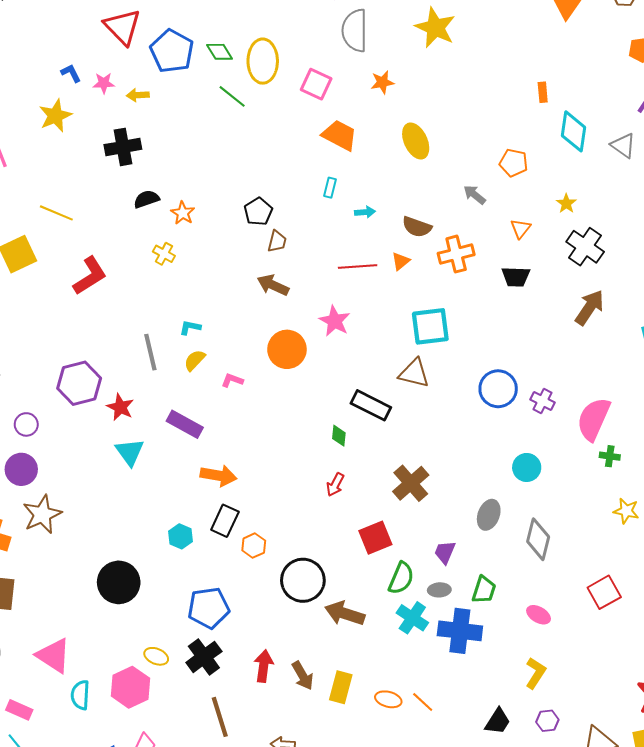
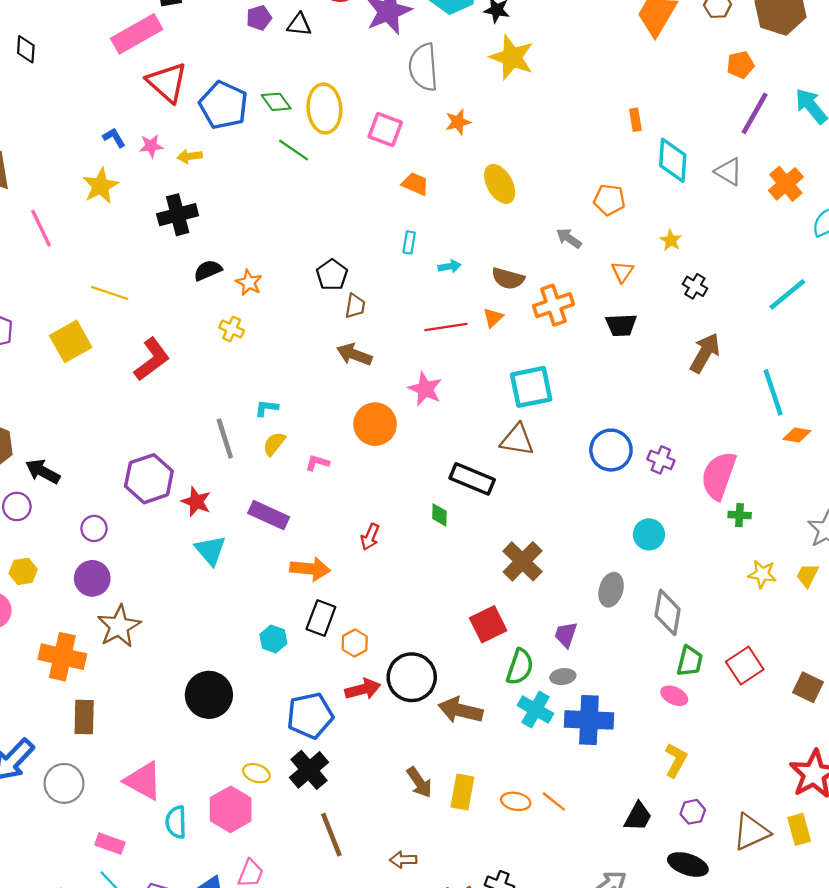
orange trapezoid: (340, 135) -> (415, 184), size x0.7
black cross: (585, 247) -> (695, 286), size x0.6
red arrow: (335, 485) -> (370, 537), moved
green trapezoid: (484, 590) -> (690, 661), moved
red arrow: (264, 666) -> (363, 689), moved, turned 72

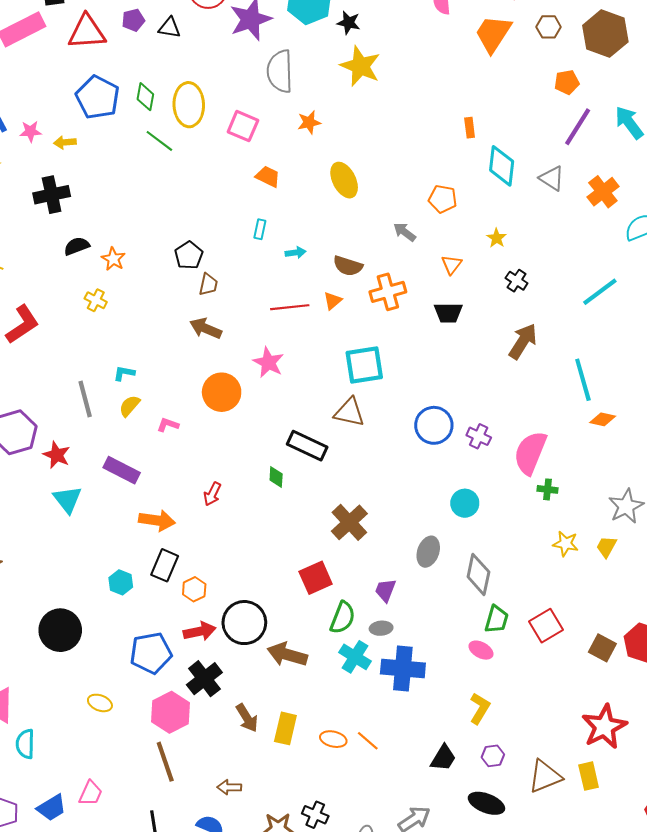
red triangle: (167, 82) -> (87, 32), moved, turned -48
green diamond: (276, 102) -> (145, 97), turned 44
black cross: (309, 770) -> (204, 679), moved
pink hexagon: (231, 809) -> (171, 712), moved

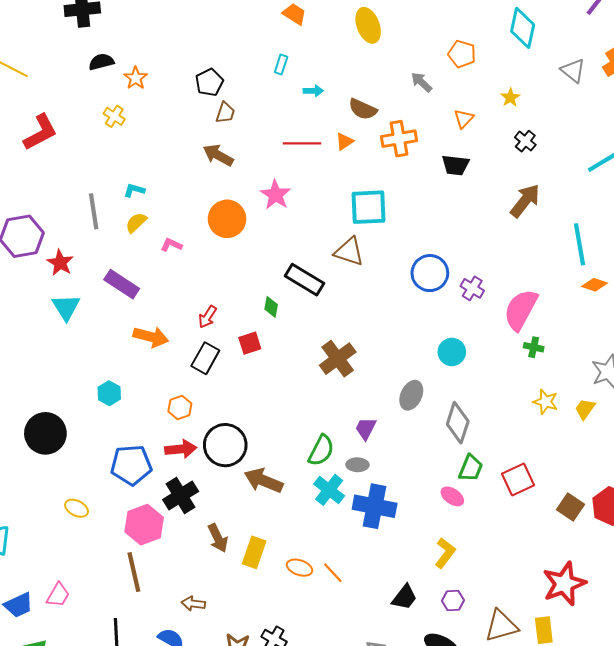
gray triangle: (552, 178) -> (573, 71), moved
black rectangle: (165, 565) -> (205, 358), moved
red square: (316, 578) -> (250, 343), moved, size x0.7

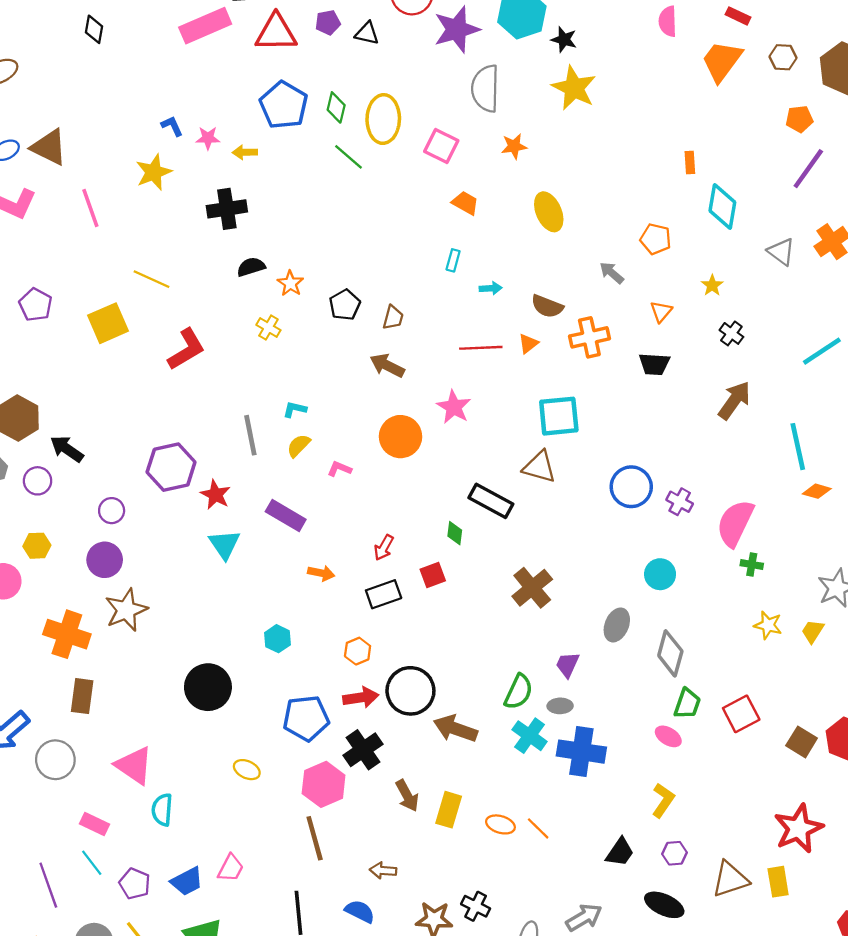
black pentagon: (209, 82) -> (345, 305), moved
orange arrow: (151, 337) -> (321, 573), size x0.7
black rectangle: (205, 358) -> (384, 594), turned 44

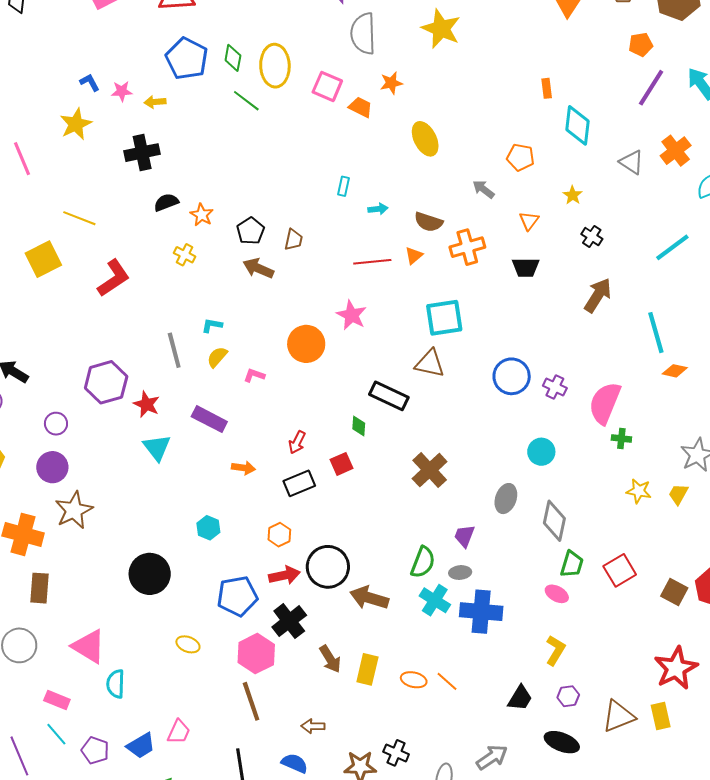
orange trapezoid: (465, 203) -> (361, 107), moved
brown arrow: (387, 366) -> (258, 268), moved

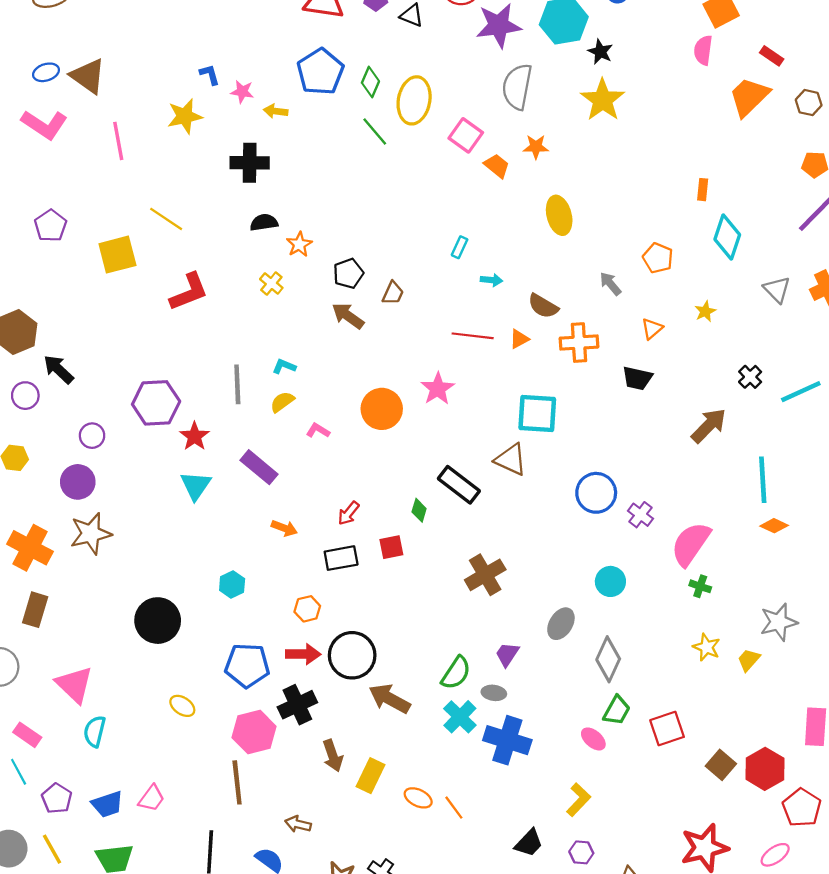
black cross: (592, 236) -> (750, 377), moved

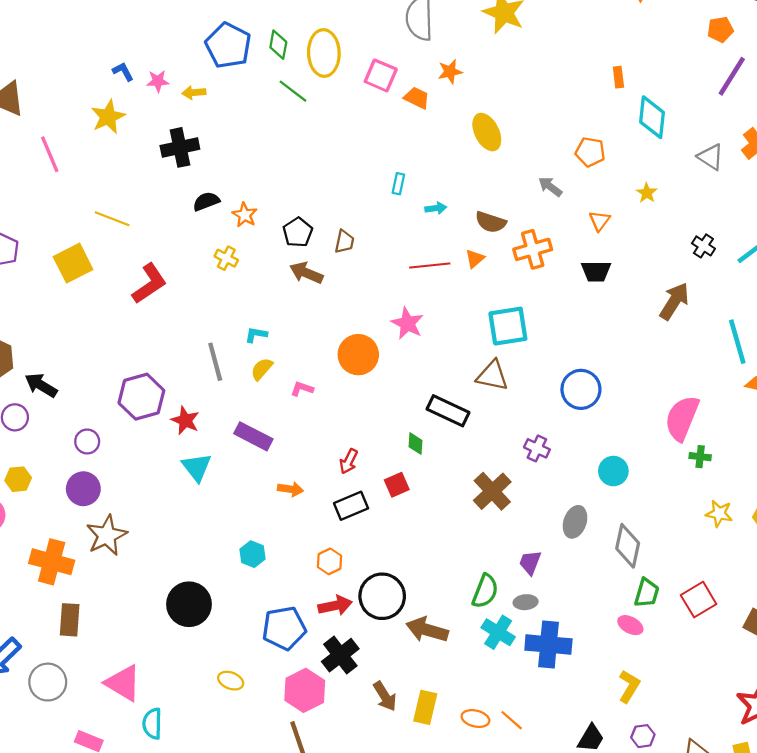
purple cross: (640, 515) -> (537, 448), moved

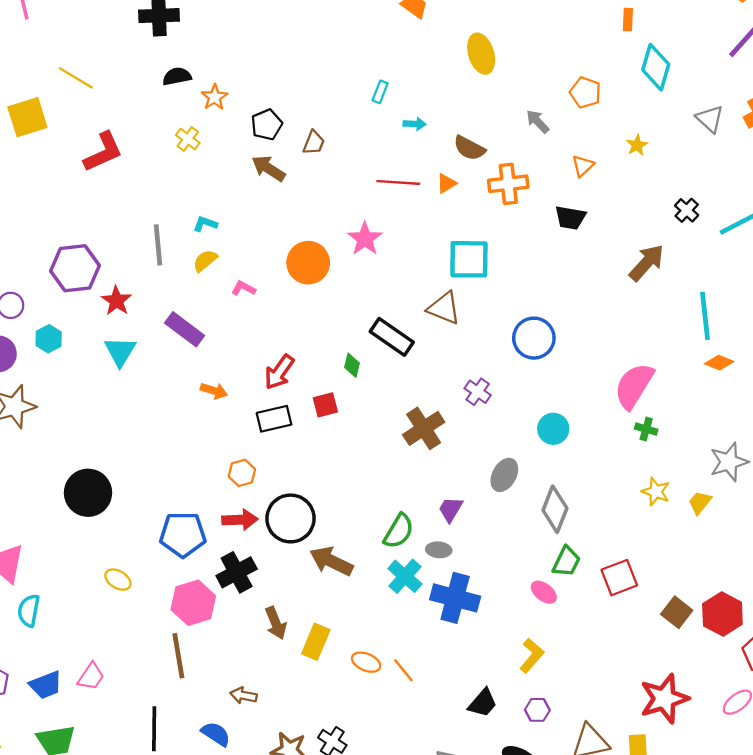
red arrow: (349, 461) -> (279, 372), size x1.4
cyan hexagon: (252, 554) -> (49, 339), moved

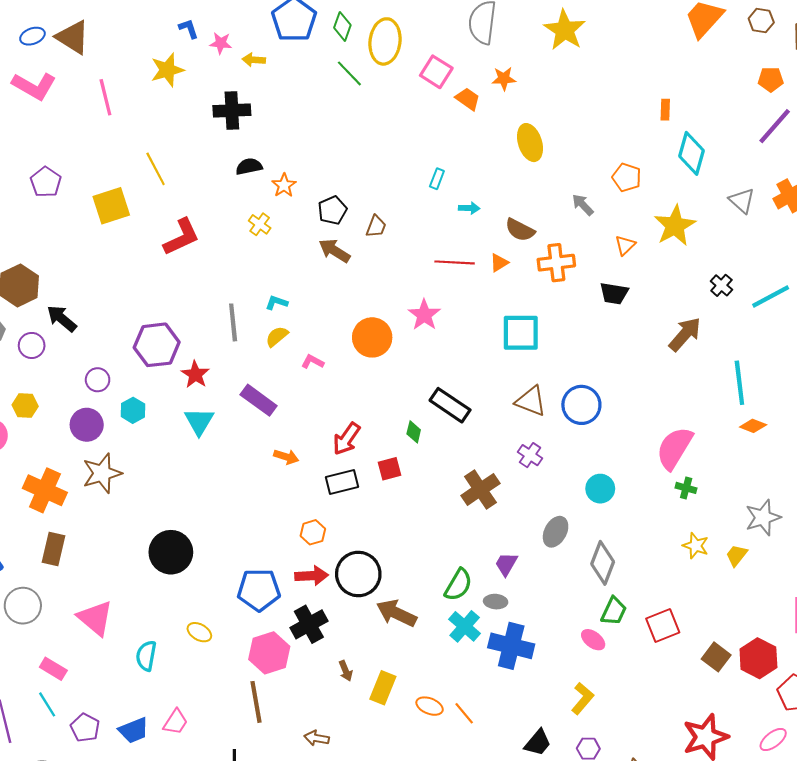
yellow line: (76, 78) -> (156, 169), turned 32
yellow star: (637, 145) -> (675, 226), size x2.0
brown triangle: (444, 308) -> (531, 401), moved
cyan semicircle: (29, 610) -> (146, 656), moved
brown arrow: (276, 623) -> (346, 671), size x0.7

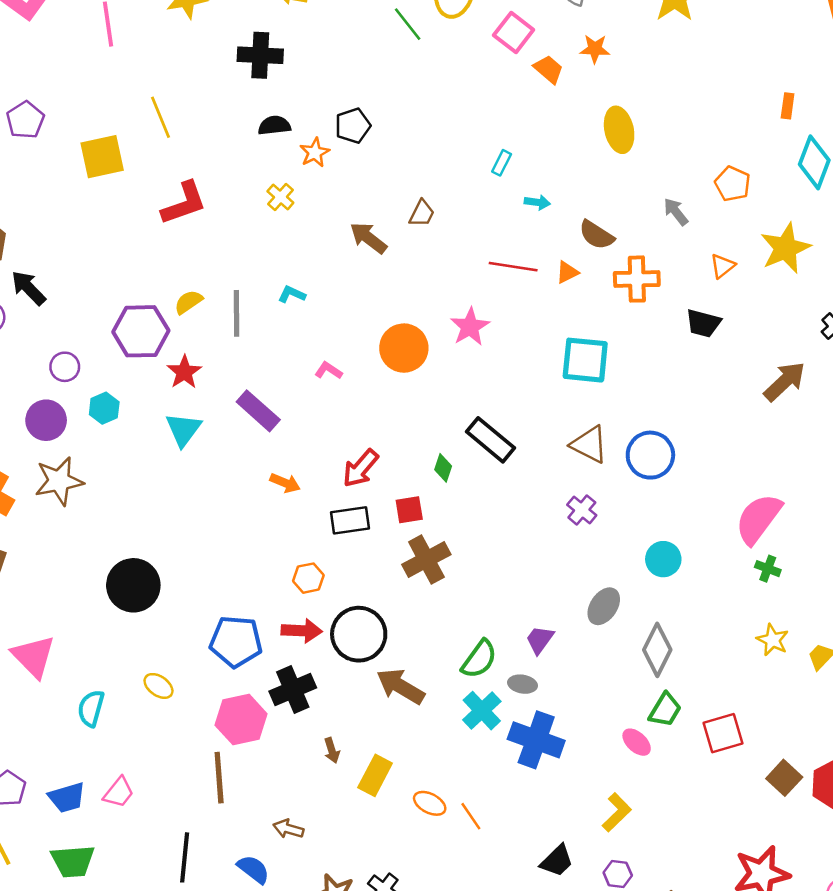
black pentagon: (332, 210) -> (353, 126), moved
yellow semicircle: (277, 336) -> (188, 302), moved
brown cross: (480, 490) -> (426, 560), moved

